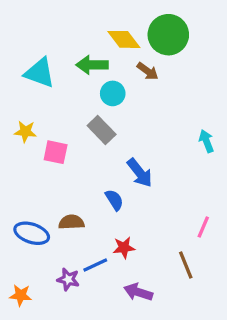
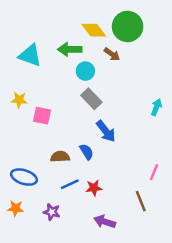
gray rectangle: (102, 130) -> (91, 99), moved
cyan arrow: (206, 141) -> (156, 107), turned 42
brown semicircle: (71, 222) -> (60, 157), moved
blue line: (95, 265) -> (70, 184), moved
orange star: (21, 295) -> (16, 208), moved

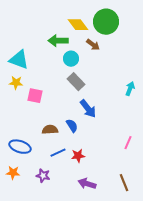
cyan triangle: (30, 55) -> (19, 60), moved
brown line: (141, 201) -> (124, 183), moved

